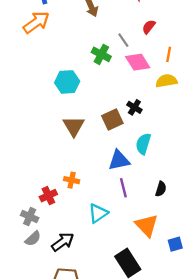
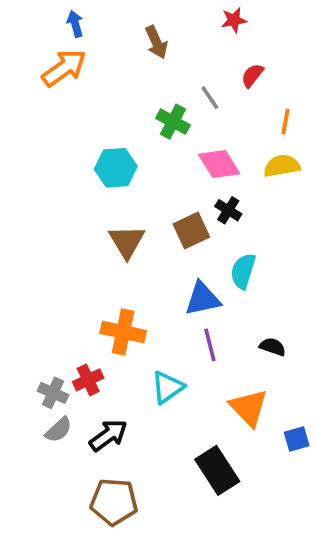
pink diamond: (138, 62) -> (219, 164), moved
orange cross: (72, 180) -> (123, 332), size x1.6
black semicircle: (161, 189) -> (273, 347), turned -88
red cross: (48, 196) -> (88, 380), moved

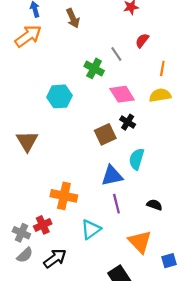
brown arrow: (156, 42) -> (73, 18), moved
brown triangle: (127, 242) -> (27, 141), moved

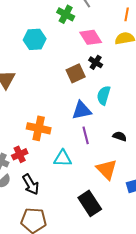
cyan triangle: (91, 229) -> (63, 158), turned 36
black arrow: (55, 258) -> (31, 184), turned 95

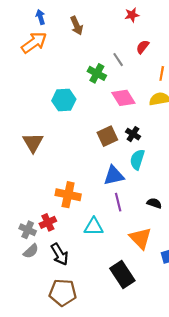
black cross: (96, 62) -> (133, 134), moved

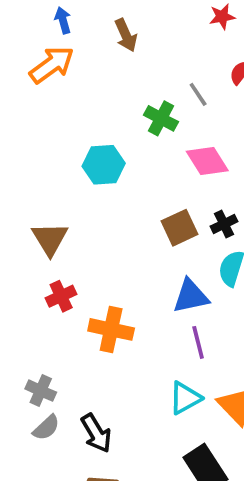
black cross: (133, 134) -> (224, 224), turned 32
red cross: (48, 222) -> (61, 296), moved
cyan triangle: (94, 227) -> (185, 398), moved, turned -30

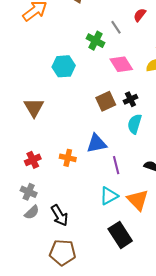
red cross: (61, 296) -> (33, 160), moved
blue triangle: (191, 296) -> (97, 143), moved
orange cross: (111, 329) -> (68, 158), size x0.7

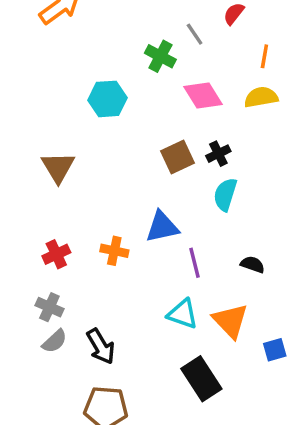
cyan triangle: (109, 196) -> (183, 314), turned 48

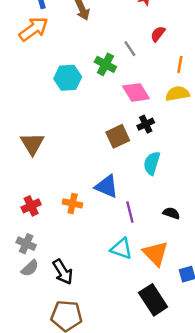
cyan hexagon: (108, 99) -> (68, 78), moved
black cross: (218, 154) -> (146, 124), moved
blue triangle: (162, 227) -> (107, 186), turned 35
black rectangle: (201, 379) -> (153, 300), moved

